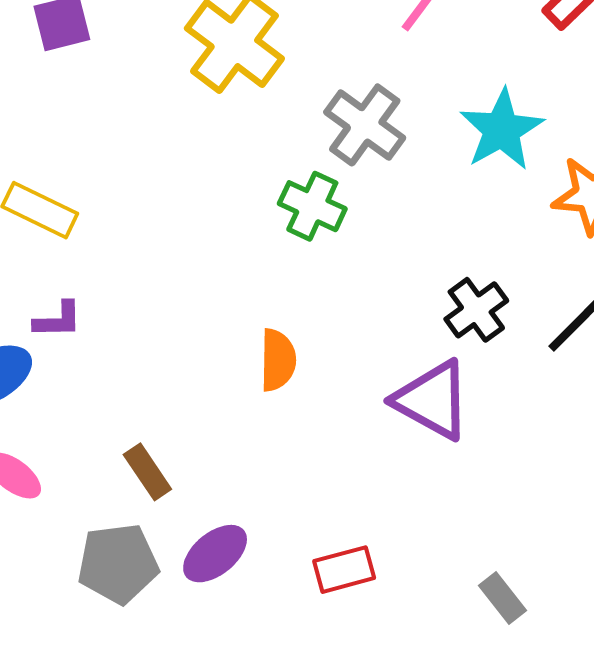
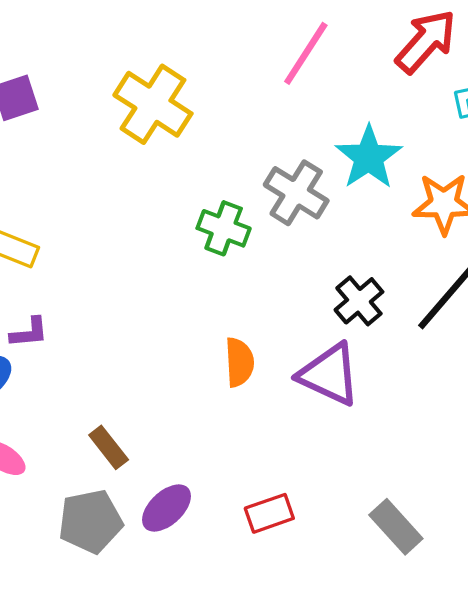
gray cross: (365, 125) -> (296, 193), moved
orange semicircle: (278, 360) -> (239, 362), moved
gray rectangle: (503, 598) -> (396, 527), size x1.4

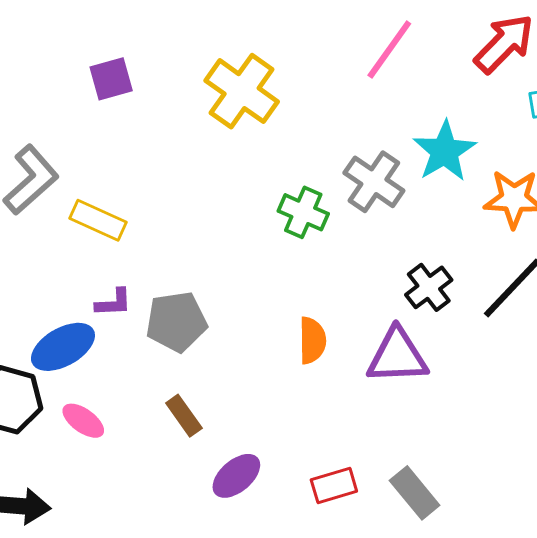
purple triangle: (329, 374) -> (397, 356), turned -30
gray pentagon: (90, 521) -> (176, 322), moved
gray rectangle: (396, 527) -> (415, 493), moved

